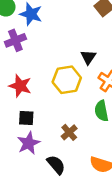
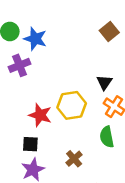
black triangle: (88, 57) -> (104, 82), moved
red star: (20, 86) -> (40, 115), moved

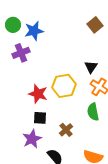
blue star: (35, 39) -> (34, 31), turned -30
black square: (30, 144) -> (40, 118), moved

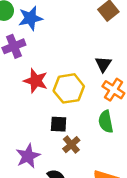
red star: (38, 94) -> (36, 81), moved
black square: (40, 118) -> (59, 124), moved

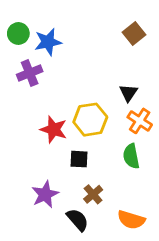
red star: (36, 81) -> (54, 129), moved
brown cross: (71, 145) -> (93, 194), moved

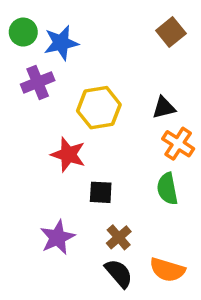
black triangle: (128, 93) -> (164, 108), turned 42
yellow hexagon: (90, 120) -> (99, 108), moved
black semicircle: (78, 220) -> (119, 273), moved

